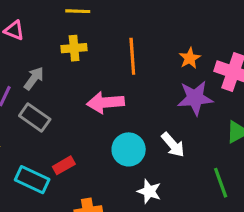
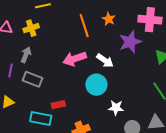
yellow cross: (74, 48) -> (31, 28), moved
orange star: (190, 58) -> (109, 19), moved
white arrow: (173, 145) -> (105, 61), moved
red rectangle: (64, 165) -> (58, 105), turned 32

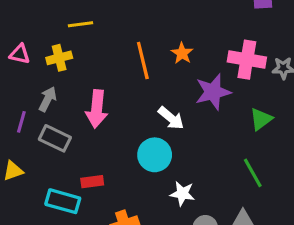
pink arrow: (75, 59) -> (97, 109), moved, turned -70

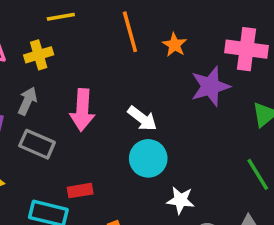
orange line: (143, 61) -> (130, 32), moved
white arrow: (171, 118) -> (142, 118), moved

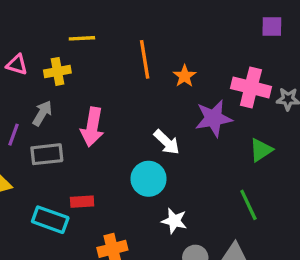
white arrow: (142, 118) -> (167, 142), moved
gray rectangle: (37, 144) -> (47, 154), turned -36

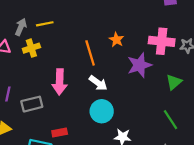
orange line: (145, 59) -> (90, 53), moved
gray arrow: (42, 113) -> (21, 27), moved
white arrow: (167, 142) -> (98, 83), moved

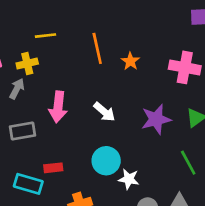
gray arrow: (21, 27) -> (17, 89), moved
orange line: (90, 53) -> (97, 48), moved
purple star: (139, 65) -> (156, 119), moved
cyan circle: (102, 111) -> (106, 161), moved

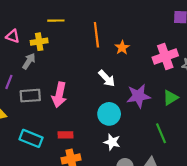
pink cross: (185, 67) -> (165, 57), turned -35
pink arrow: (58, 107) -> (59, 95), moved
white arrow: (104, 112) -> (107, 78), moved
cyan circle: (106, 161) -> (109, 114), moved
red rectangle: (53, 168) -> (66, 135), moved

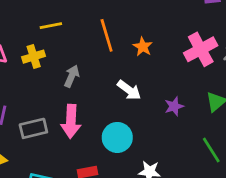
gray arrow: (29, 61) -> (72, 76), moved
purple star: (138, 96) -> (174, 106), size x0.6
cyan circle: (109, 114) -> (117, 137), moved

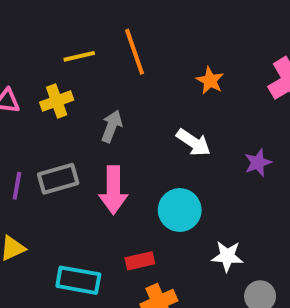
orange line: (107, 35) -> (135, 52), moved
gray rectangle: (33, 128) -> (58, 179), moved

